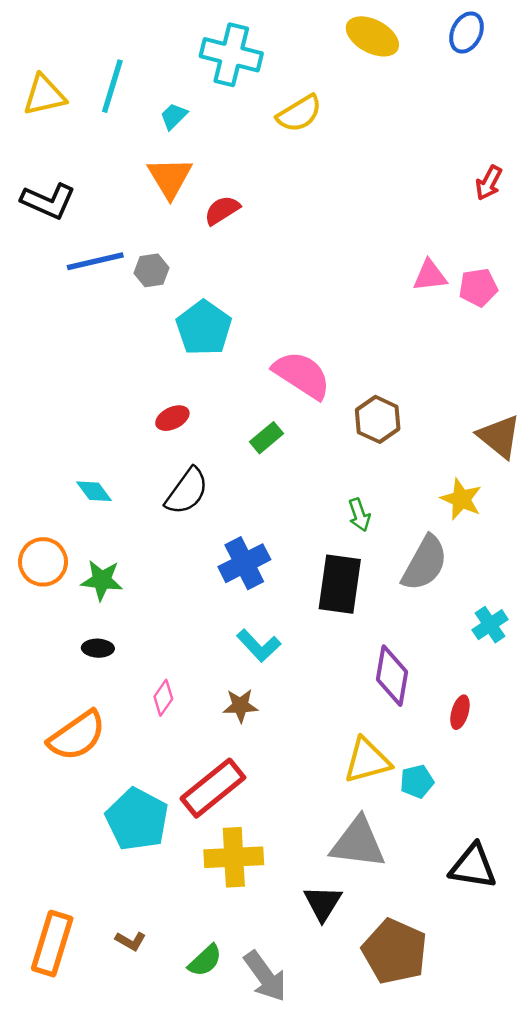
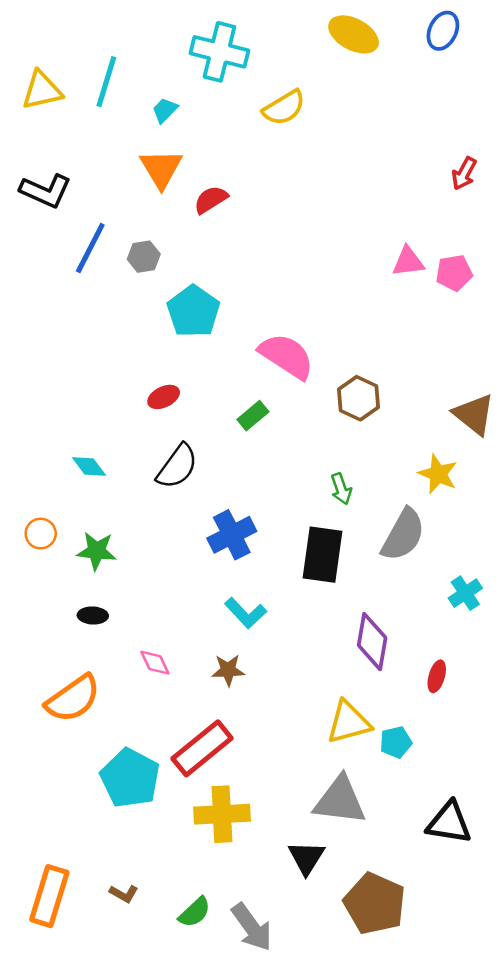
blue line: (95, 261) -> (90, 248), turned -50
orange circle: (43, 562) -> (41, 534), size x0.7
pink diamond: (163, 698) -> (155, 663), turned -60

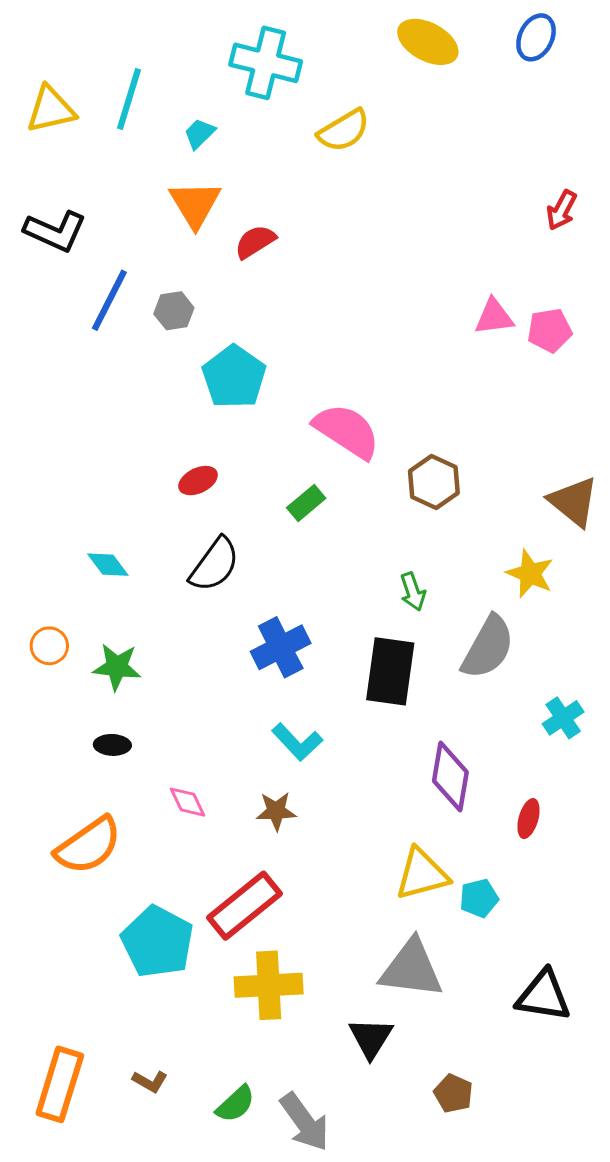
brown pentagon: (375, 904) -> (453, 1093), size x0.5

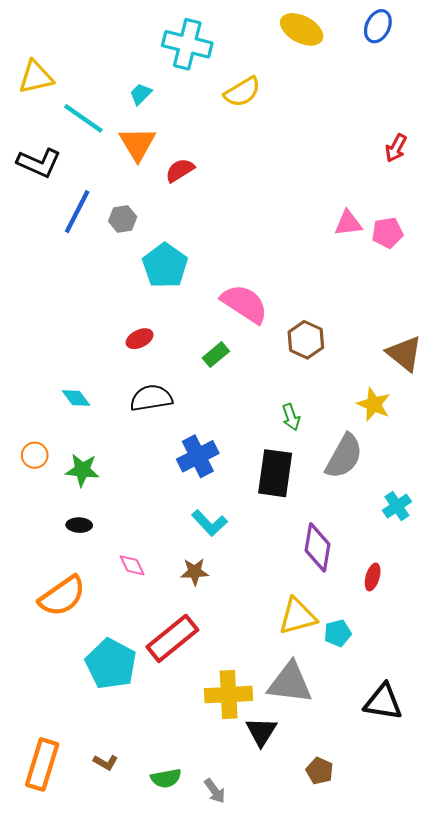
cyan line: (129, 99) -> (83, 118), moved, turned -72
black semicircle: (215, 565) -> (151, 398), turned -135
yellow cross: (269, 985) -> (229, 695), moved
green semicircle: (236, 1104) -> (166, 778), turned 32
gray arrow: (305, 1122) -> (215, 791), size x0.6

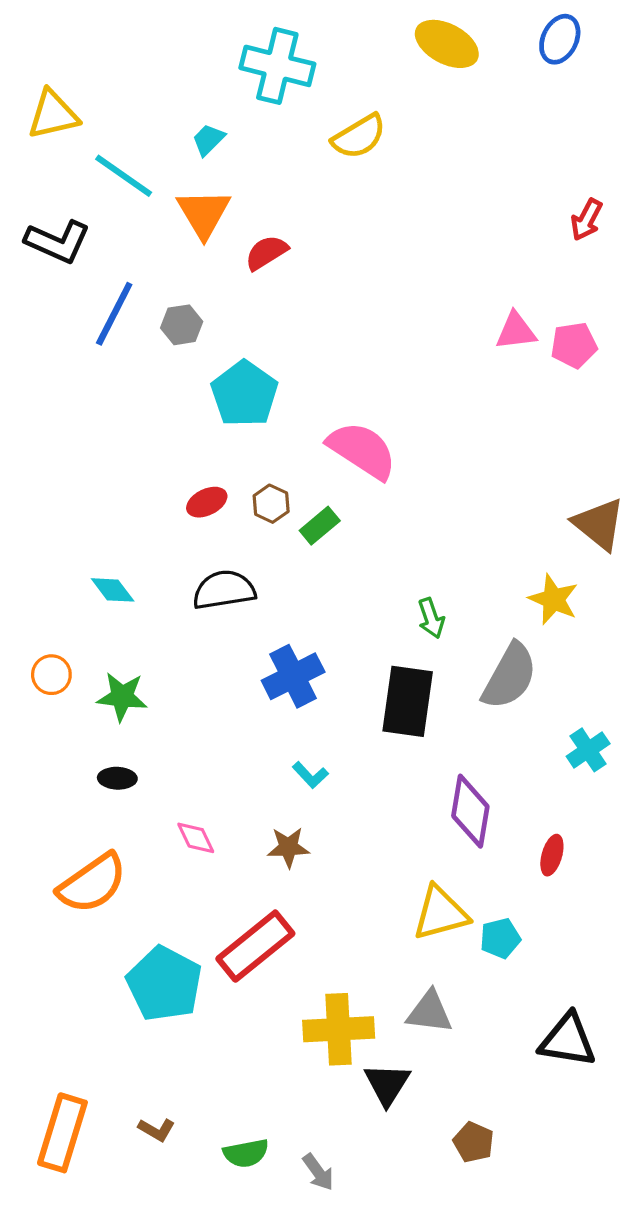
brown hexagon: (306, 340) -> (271, 504), moved, size x0.7
cyan L-shape: (209, 523) -> (310, 775), size x0.7
gray triangle: (290, 683) -> (430, 1012), size x0.7

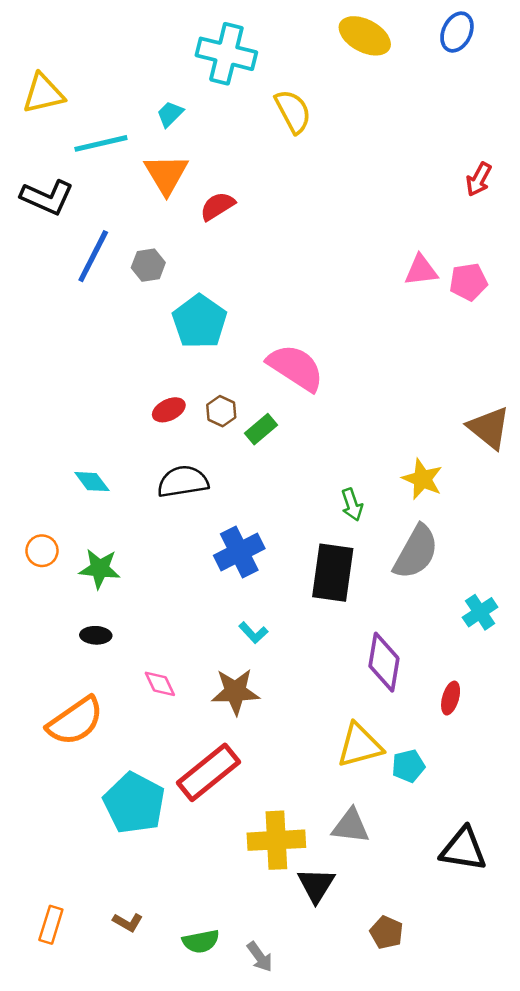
yellow semicircle: (359, 137) -> (293, 111), turned -87
cyan line: (124, 176) -> (101, 143), turned -48
yellow star: (554, 599) -> (422, 479), moved
brown star: (288, 847) -> (235, 692), size x1.4
orange rectangle: (62, 1133) -> (51, 925), size x0.6

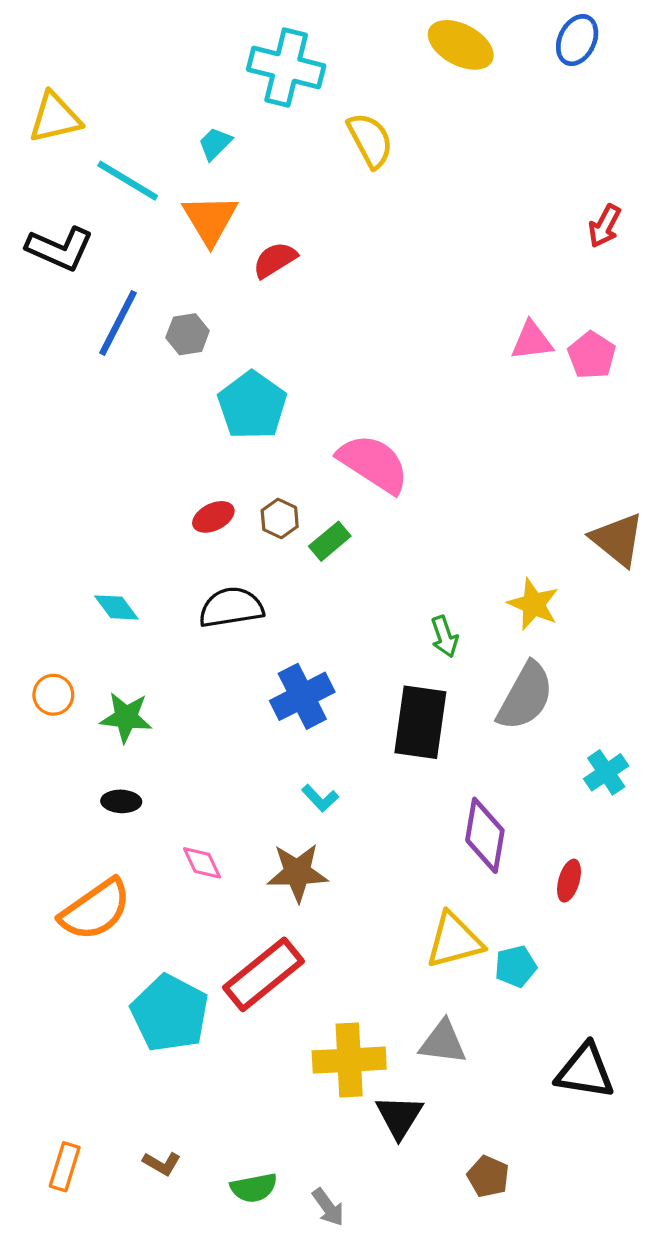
cyan line: (101, 143) -> (128, 181), turned 44
pink pentagon: (468, 282) -> (592, 355), turned -30

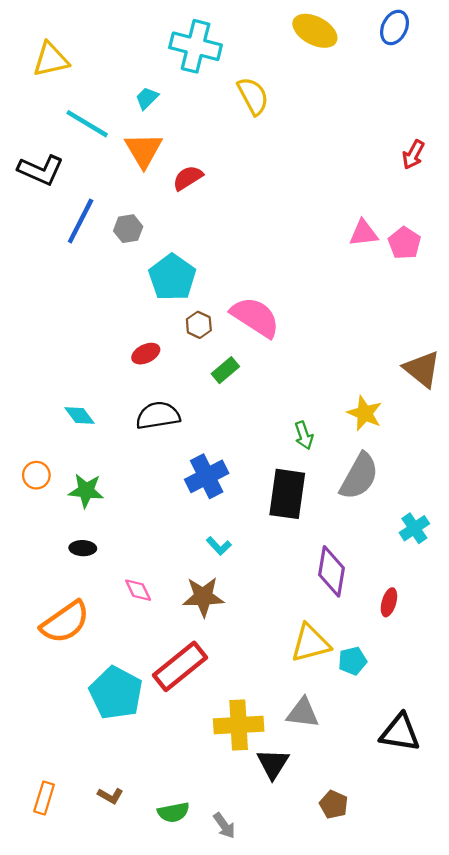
yellow triangle: (55, 118) -> (51, 60), moved
brown hexagon: (280, 519) -> (199, 325), moved

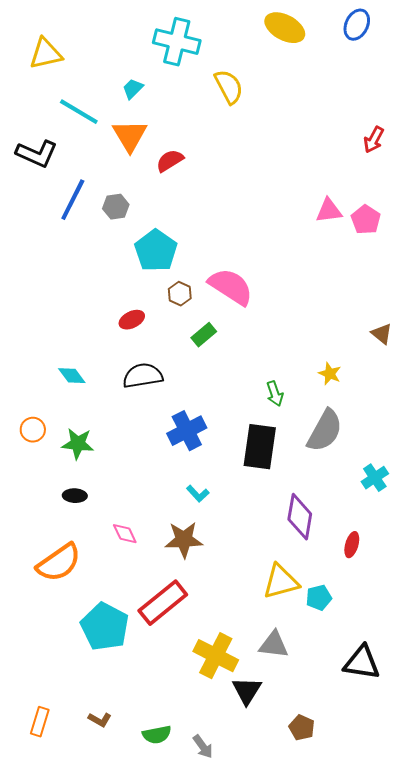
brown triangle: (422, 369) -> (382, 334), size x0.6
yellow star: (365, 413) -> (330, 374), size x0.7
yellow cross: (239, 725) -> (216, 656), turned 30

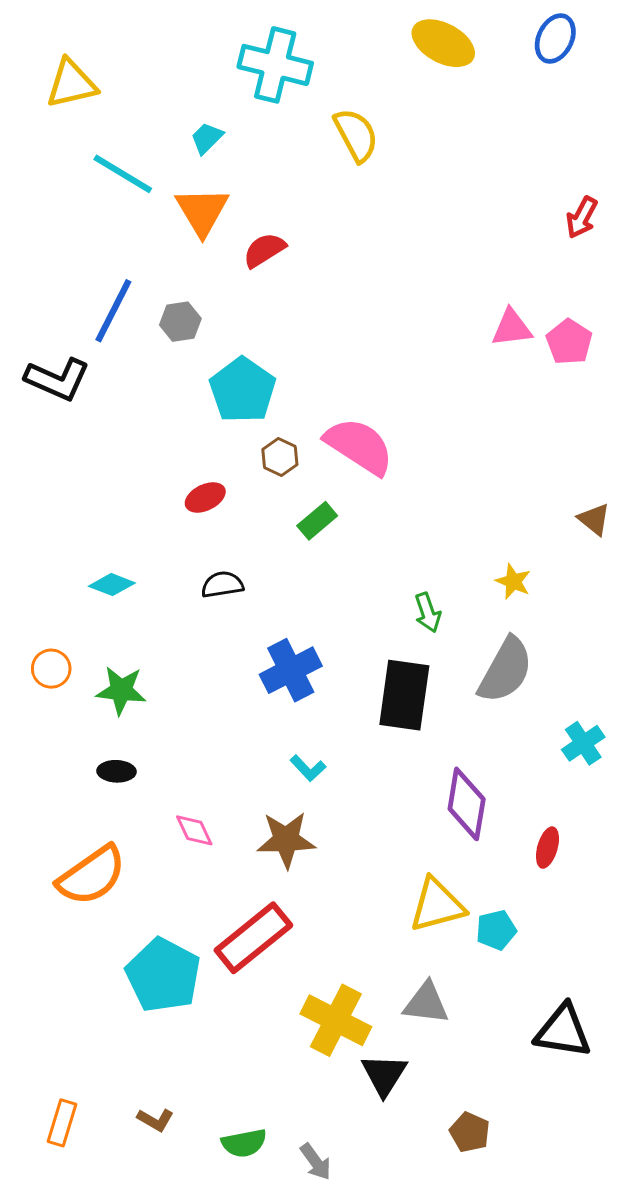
black L-shape: (37, 154) -> (57, 379), moved
cyan diamond: (72, 376) -> (112, 585), turned -32
black semicircle: (143, 376) -> (222, 585), size x0.7

